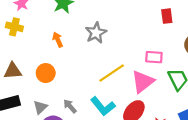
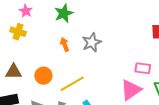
orange arrow: (58, 40) -> (65, 44), moved
yellow line: (112, 73) -> (72, 84), moved

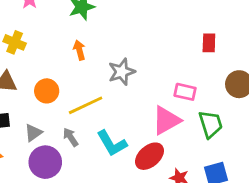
yellow cross: (18, 32) -> (15, 42), moved
gray star: (92, 42) -> (122, 72), moved

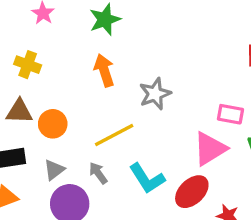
orange arrow: (79, 50) -> (104, 70), size x1.4
orange circle: (47, 91) -> (53, 124), moved

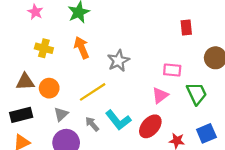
yellow cross: (28, 65) -> (44, 48), moved
pink triangle: (210, 149) -> (160, 95), size x0.7
gray triangle: (54, 170) -> (61, 114), moved
gray arrow: (98, 173) -> (92, 124), moved

